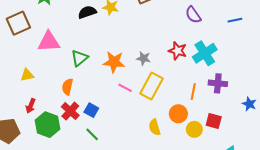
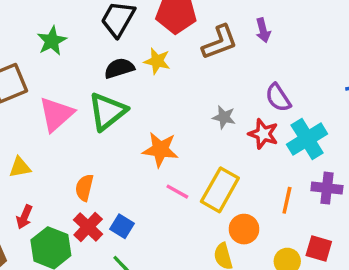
purple semicircle: (193, 15) -> (278, 98), moved
pink triangle: (49, 42) -> (56, 114), turned -40
green triangle: (79, 58) -> (107, 111), moved, size x1.4
gray star: (144, 58) -> (224, 117), moved
orange circle: (178, 114) -> (244, 229), moved

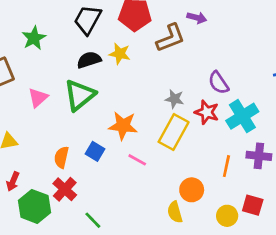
purple arrow: (263, 30) -> (197, 18), moved, turned -60
pink triangle: (56, 114) -> (38, 98), size x0.7
yellow rectangle: (220, 190) -> (174, 132), moved
blue square: (122, 226) -> (95, 151), moved

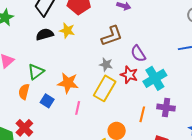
brown L-shape: (171, 38) -> (112, 36), moved
green triangle: (80, 95) -> (36, 72), moved, size x0.7
orange semicircle: (61, 157) -> (24, 92), moved
pink line: (137, 160) -> (78, 108), turned 72

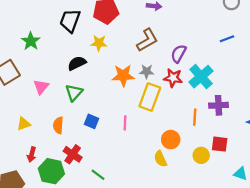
black semicircle: (45, 34) -> (77, 63), moved
purple semicircle: (138, 54) -> (179, 54), turned 72
orange star: (68, 83) -> (123, 76), moved
orange semicircle: (24, 92) -> (58, 125), moved

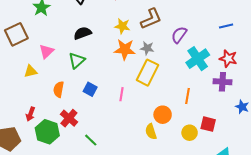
yellow star: (99, 43) -> (122, 26), moved
red star: (173, 78) -> (228, 59), moved
purple cross: (219, 105) -> (222, 82), moved
yellow triangle: (24, 124) -> (31, 71), moved

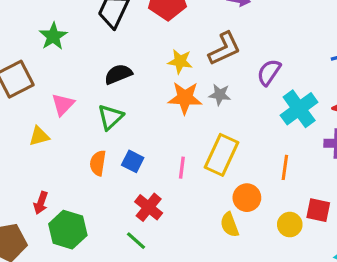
yellow rectangle: (148, 73) -> (221, 155), moved
orange semicircle: (59, 89) -> (98, 163), moved
red cross: (69, 118) -> (149, 207), moved

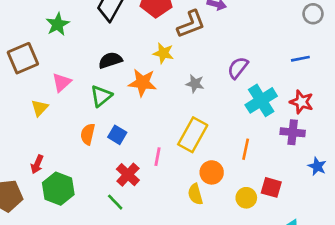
brown L-shape: (224, 49) -> (191, 24), moved
orange star: (185, 98) -> (142, 83), moved
yellow triangle: (39, 136) -> (40, 108), turned -36
pink line: (182, 168) -> (158, 157), moved

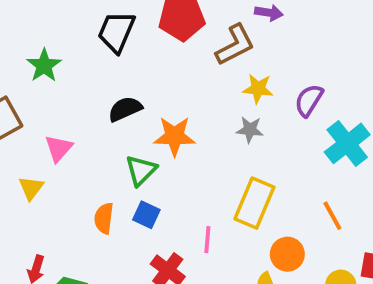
yellow star: (163, 53) -> (258, 89), moved
green triangle: (101, 96) -> (141, 170), moved
orange line: (246, 149) -> (332, 216), turned -35

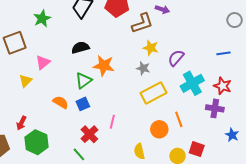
yellow rectangle: (254, 203) -> (153, 93), moved, turned 30
blue square: (146, 215) -> (83, 104), turned 32
orange semicircle: (104, 218) -> (61, 102), turned 105
orange circle: (287, 254) -> (159, 129), moved

